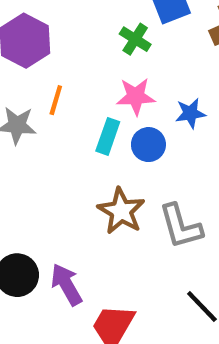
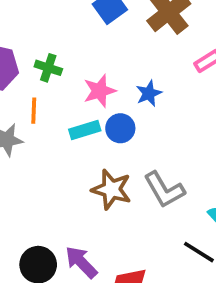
green cross: (135, 39) -> (48, 68), moved
cyan rectangle: (108, 136) -> (85, 130), turned 68

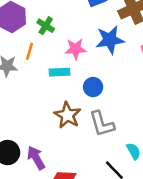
blue star: (149, 93) -> (110, 40), moved, size x1.6
blue circle: (120, 128) -> (93, 87), moved

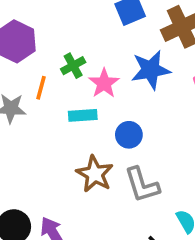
green cross: (46, 26) -> (73, 66), moved, turned 30
pink star: (75, 49) -> (104, 83), turned -30

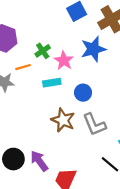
orange line: (41, 88) -> (23, 67), turned 64

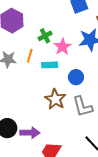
orange line: (23, 67) -> (30, 56), moved, turned -64
purple arrow: (39, 161) -> (30, 133), turned 120

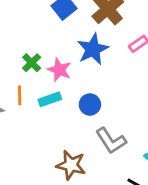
brown star: (55, 99) -> (71, 165), moved

